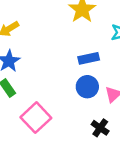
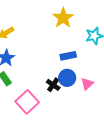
black cross: (100, 128) -> (53, 85), moved

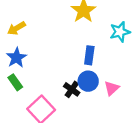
blue rectangle: (68, 56) -> (89, 55), turned -70

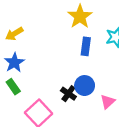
blue rectangle: (89, 55) -> (86, 46), moved
pink triangle: (112, 88) -> (108, 102), moved

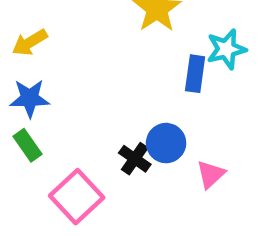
blue rectangle: (86, 46) -> (195, 74), moved
blue star: (14, 63) -> (30, 98), turned 30

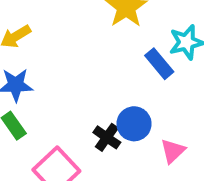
blue rectangle: (195, 74) -> (159, 64), turned -48

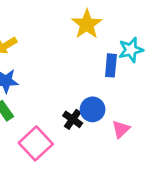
blue rectangle: (159, 64) -> (111, 65), turned 45

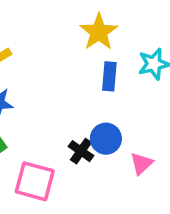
blue rectangle: (111, 65) -> (109, 76), moved
pink square: (36, 143) -> (35, 181), turned -32

